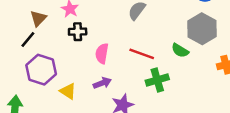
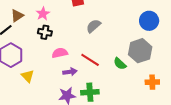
pink semicircle: (102, 53) -> (60, 53), turned 56
green cross: (157, 80) -> (90, 92), moved
purple arrow: (102, 83) -> (70, 72), moved

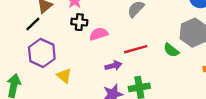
pink semicircle: (60, 53) -> (99, 34), moved
red line: (90, 60) -> (136, 49), turned -42

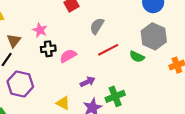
red line: (136, 49) -> (108, 50), moved
yellow triangle: (64, 76) -> (63, 103), moved

